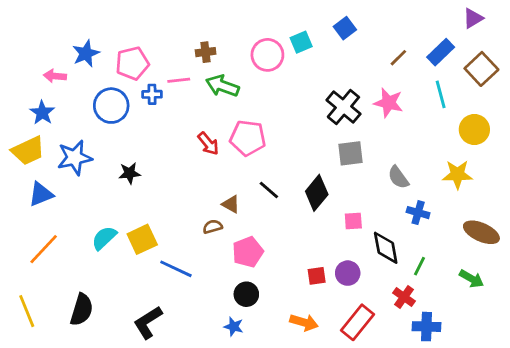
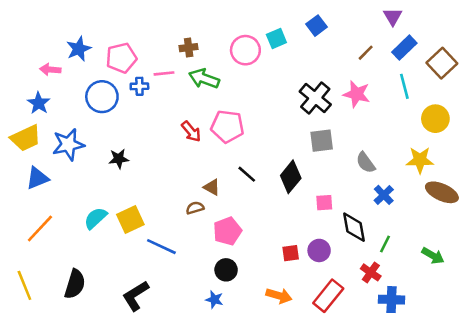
purple triangle: (473, 18) -> (393, 17), moved, turned -30
blue cross: (418, 213) -> (384, 195), turned 30
brown ellipse: (481, 232) -> (442, 192), moved

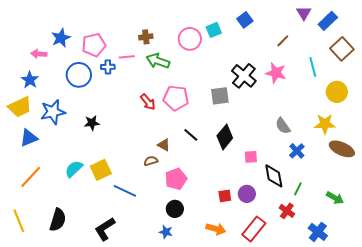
blue rectangle: (404, 48) -> (328, 21), moved
gray square: (322, 141) -> (220, 96), moved
blue cross: (391, 300) -> (318, 232), moved, turned 36

